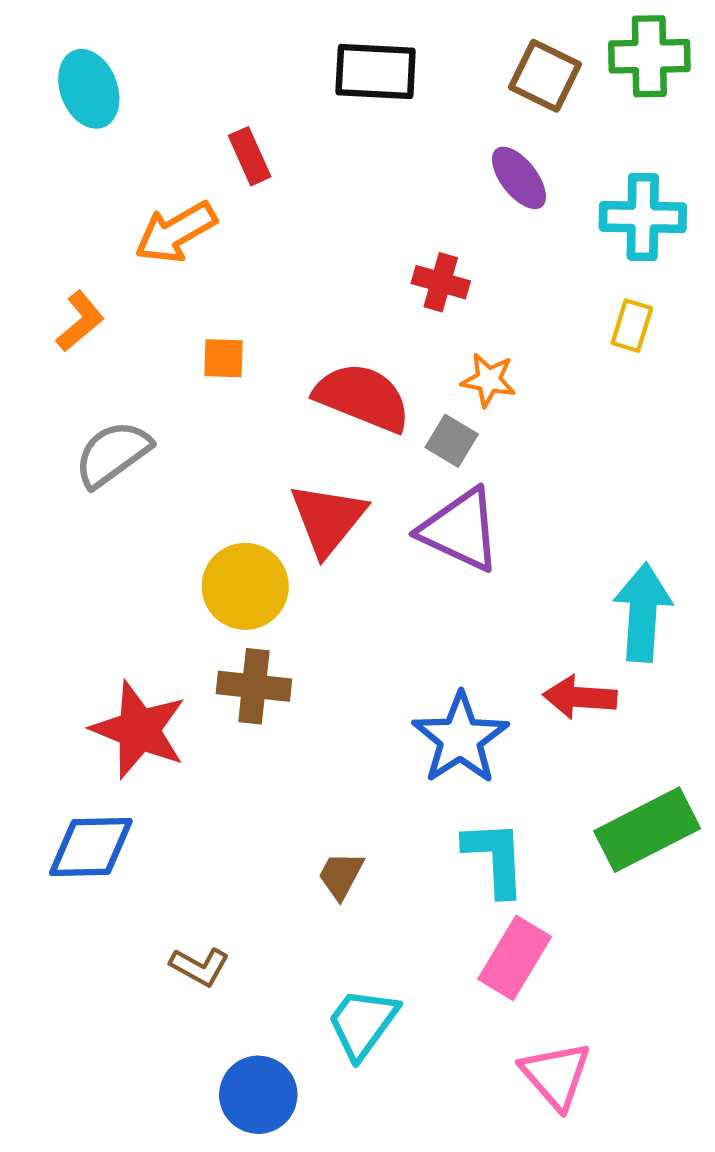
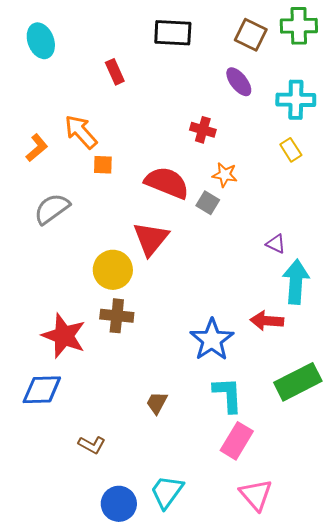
orange arrow: (176, 232) -> (81, 132), moved, turned 78
yellow rectangle: (632, 326) -> (291, 150), turned -50
purple triangle: (460, 530) -> (276, 244), moved, size x0.5
cyan trapezoid: (363, 1023) -> (167, 492), moved

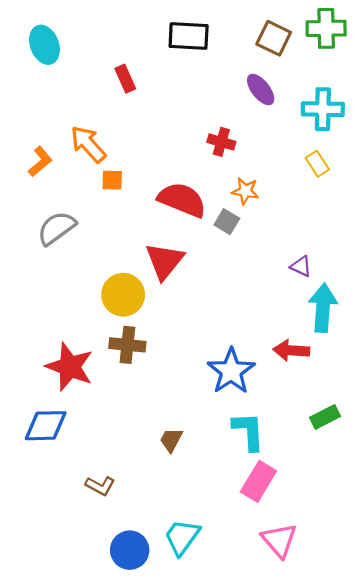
green rectangle: (298, 382) -> (325, 417), size x0.6

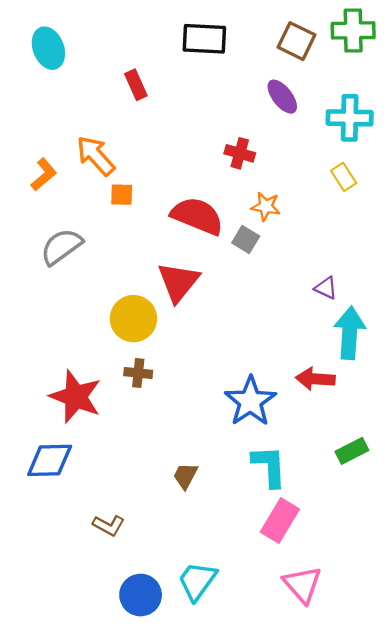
brown cross: (127, 345) -> (138, 373), size x0.7

